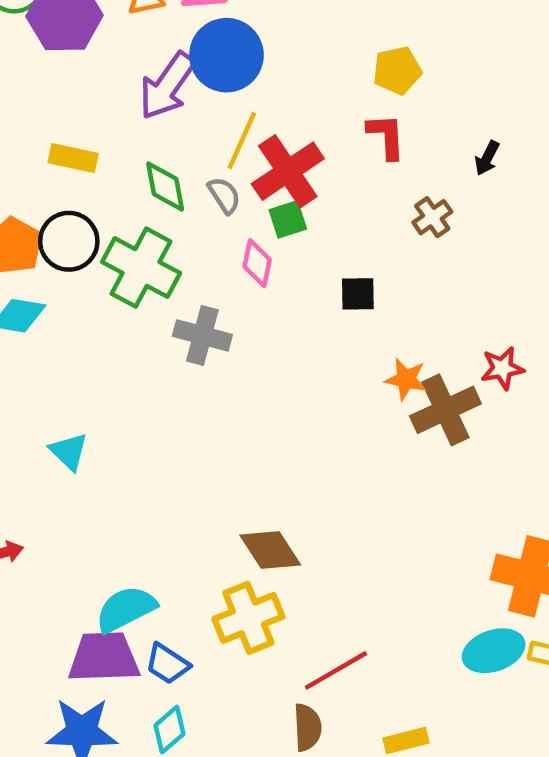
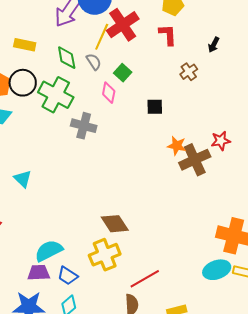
red cross: (288, 171) -> (123, 25), moved
green square: (288, 219) -> (123, 73), turned -30
purple trapezoid: (104, 657) -> (39, 273), size x0.7

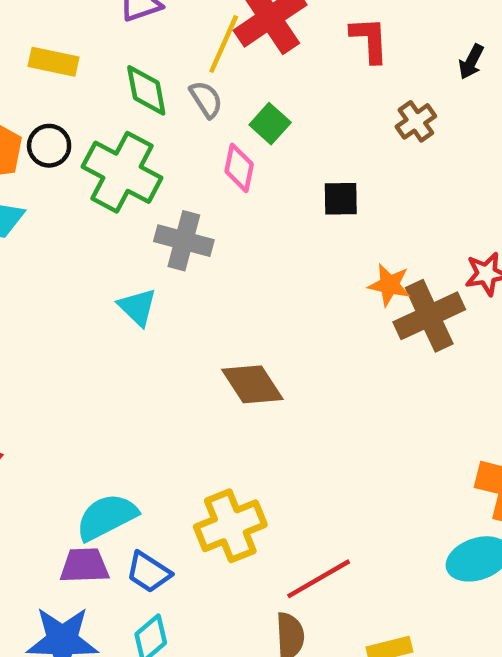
black circle: (23, 83) -> (49, 146), size x0.7
cyan triangle: (23, 179) -> (137, 307), moved
brown diamond: (115, 224) -> (252, 384), moved

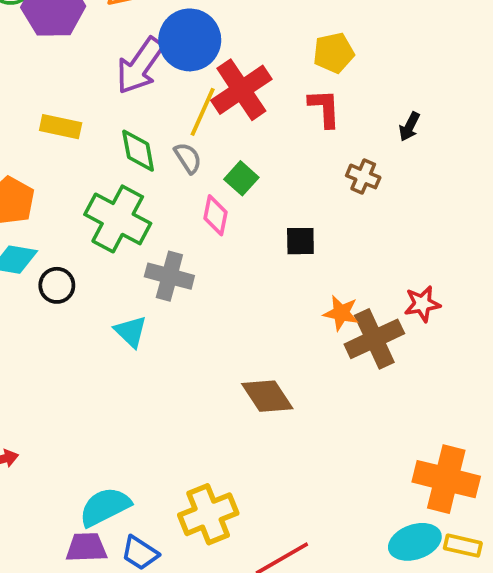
brown cross: (416, 121) -> (363, 176), turned -32
black circle: (49, 146) -> (57, 285), moved
brown diamond: (252, 384) -> (267, 396), moved

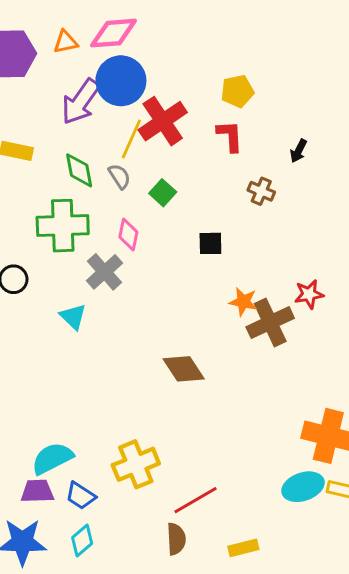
pink diamond: (216, 215) -> (128, 234), moved
green cross: (118, 219) -> (63, 226), turned -30
gray cross: (169, 276) -> (105, 272), turned 33

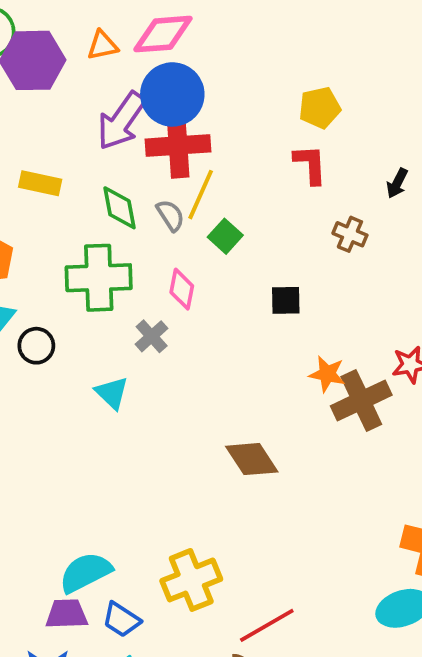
red cross: (163, 121) -> (178, 145), moved, turned 30
yellow line: (131, 139) -> (201, 195), moved
gray cross: (105, 272) -> (152, 336), size x0.7

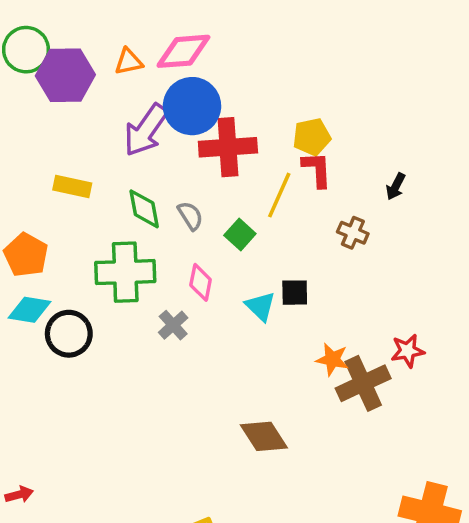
yellow pentagon: (320, 108) -> (312, 137), moved
red cross: (178, 145) -> (228, 147), moved
yellow line: (201, 195) -> (279, 195), moved
black circle: (36, 346) -> (69, 334), size x1.4
cyan triangle: (112, 393) -> (260, 306), moved

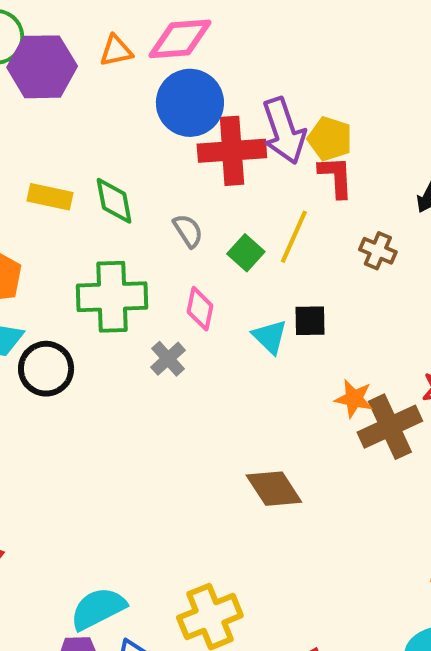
purple arrow: (146, 130) -> (284, 131), moved, turned -54
yellow pentagon: (312, 137) -> (330, 139), turned 30
yellow line: (279, 195) -> (294, 237), moved
green diamond: (144, 209) -> (114, 201), moved

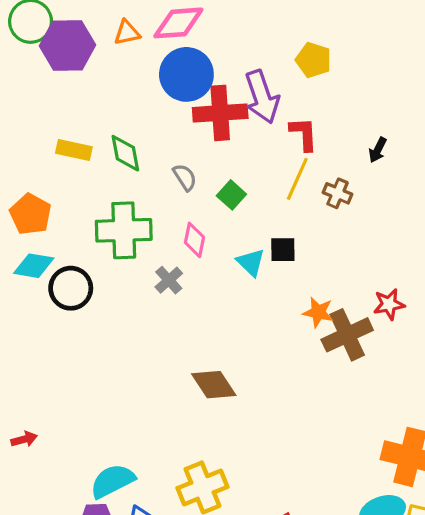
yellow pentagon: (330, 139) -> (313, 60), moved
yellow line: (294, 237) -> (297, 179), moved
brown diamond: (274, 489) -> (214, 385), moved

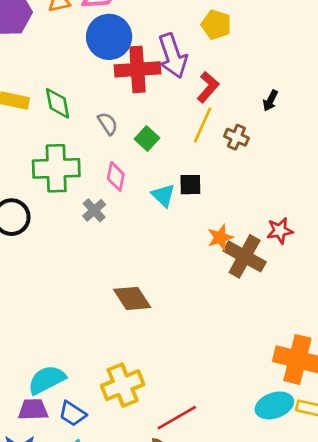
red L-shape: (304, 134) -> (208, 87), turned 44
orange star: (318, 312) -> (220, 237), turned -30
brown cross: (347, 335) -> (245, 256), turned -36

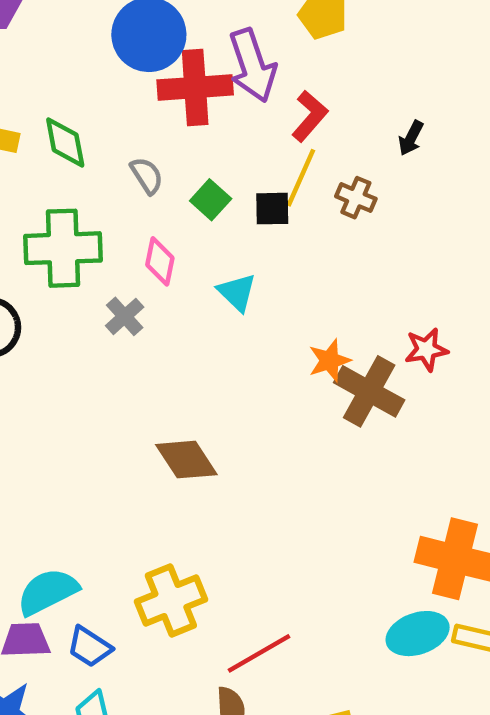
black square: (190, 185) -> (272, 209), moved

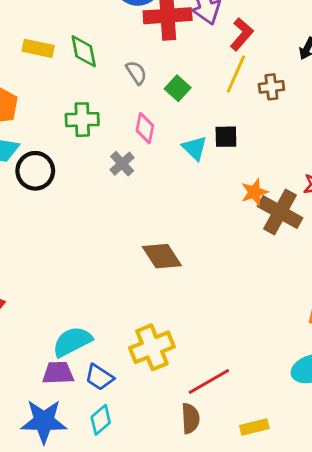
brown cross: (356, 198) -> (271, 87), turned -30
black square: (272, 209) -> (226, 137), moved
green cross: (63, 248) -> (82, 120), size x0.7

